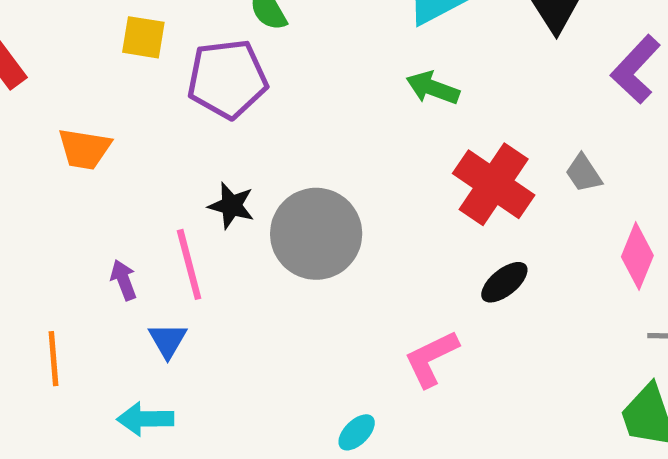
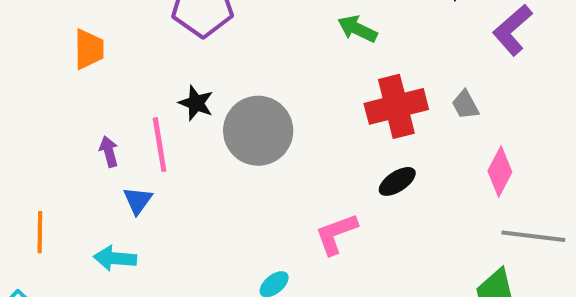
orange trapezoid: (84, 149) -> (89, 49), turned -105
red cross: (494, 184) -> (396, 106), turned 36
orange line: (53, 359) -> (40, 232), moved

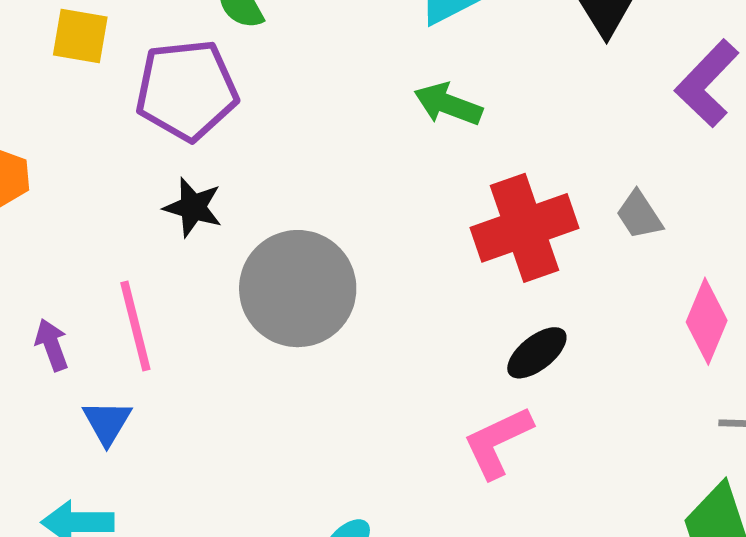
black star: (196, 103) -> (193, 207), moved
pink L-shape: (336, 234) -> (498, 442), moved

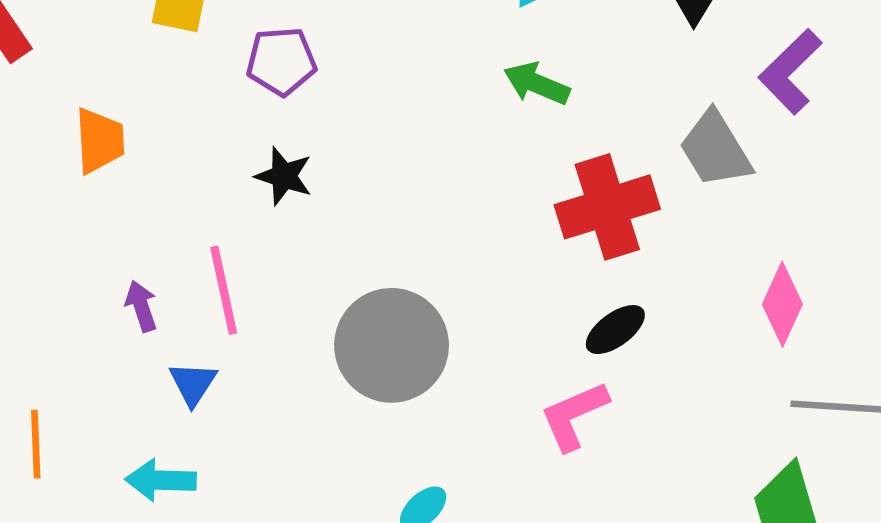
purple pentagon: (187, 90) -> (281, 61), size x0.7
gray trapezoid: (639, 215) -> (715, 149), moved, size x1.6
gray circle: (298, 289) -> (392, 345), moved

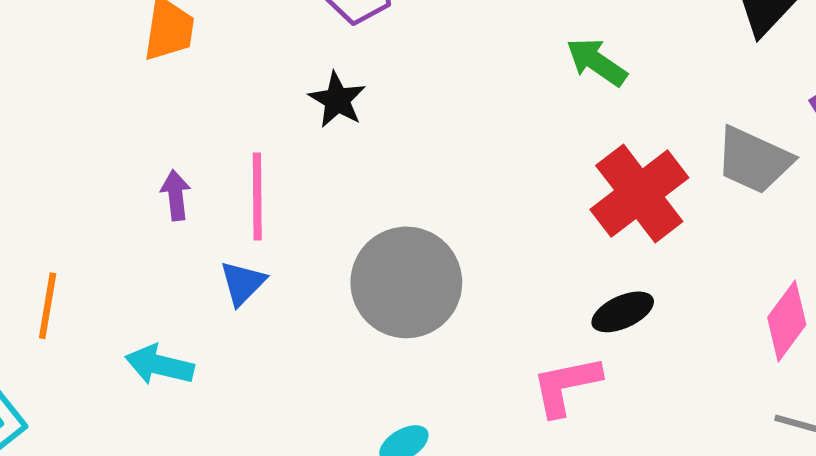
gray trapezoid: (715, 149) -> (754, 160), turned -46
red cross: (607, 207) -> (639, 194), turned -32
blue triangle: (193, 384) -> (243, 283), moved

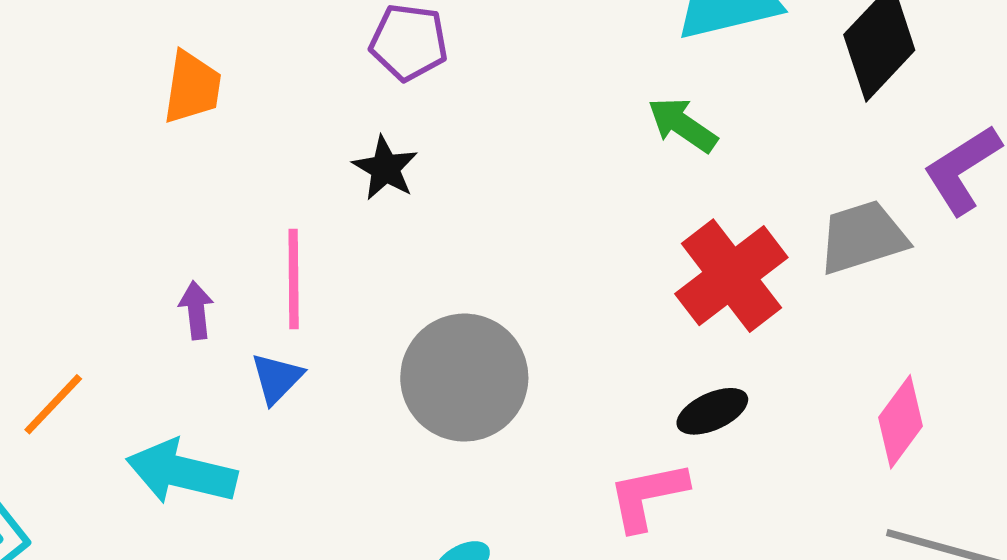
gray trapezoid: (754, 160) -> (863, 237), turned 138
purple arrow: (176, 195) -> (196, 310), moved
orange line: (48, 306) -> (53, 404), turned 34
cyan arrow: (160, 365) -> (181, 472), size x1.4

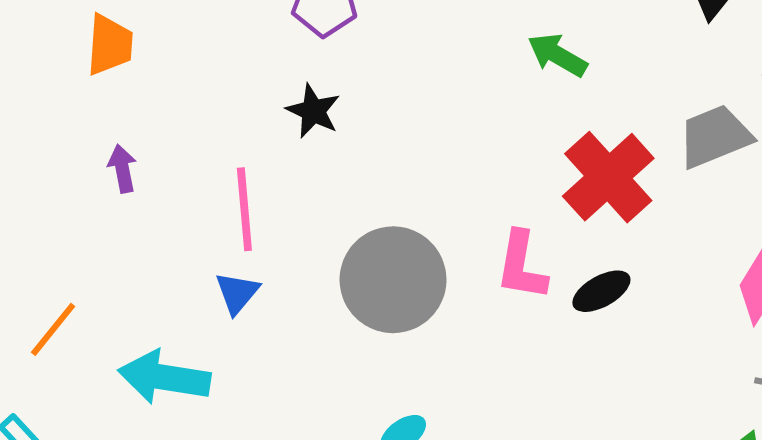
orange trapezoid: (192, 87) -> (110, 45), moved
purple arrow: (196, 310) -> (122, 169), moved
pink L-shape: (648, 496) -> (522, 266), moved, turned -64

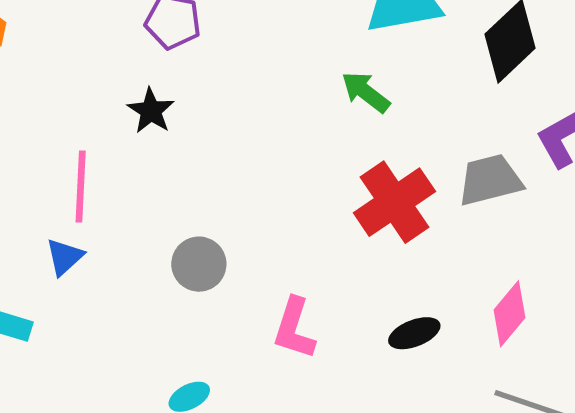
pink L-shape: (522, 266) -> (294, 328), moved
gray circle: (393, 280) -> (199, 264), size x0.6
black ellipse: (601, 291) -> (414, 333), moved

